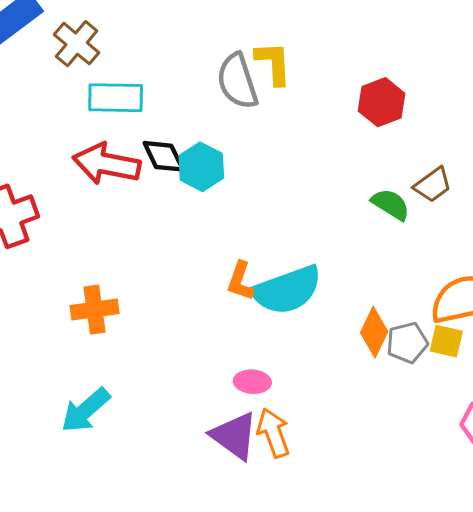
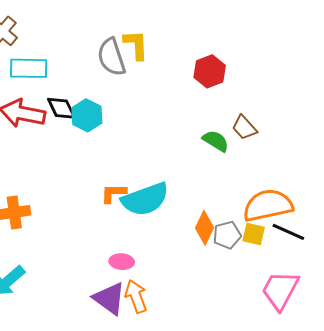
brown trapezoid: (433, 185) -> (244, 128), turned 84
orange L-shape: (240, 281) -> (113, 193), turned 72

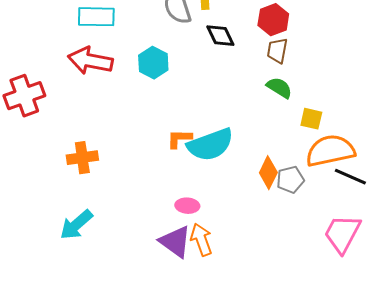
black diamond: (61, 108) -> (220, 36), moved
brown trapezoid: (244, 128) -> (277, 51), moved, turned 52
yellow square: (254, 234) -> (311, 119), moved

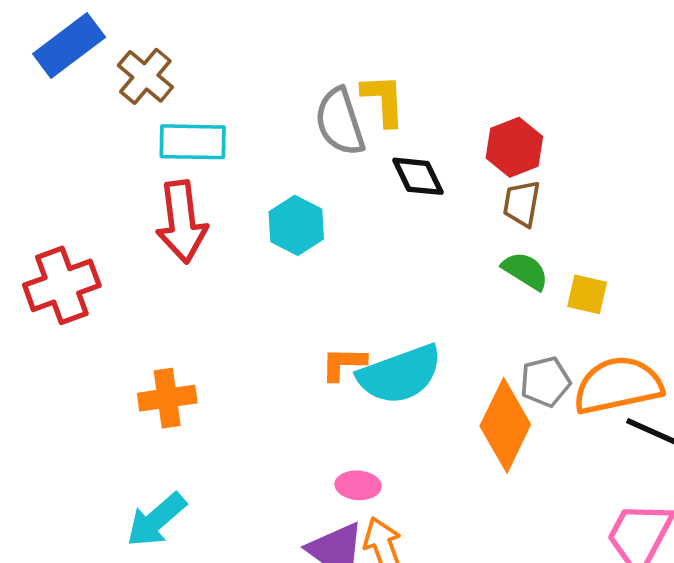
red arrow: (90, 61) -> (182, 222), turned -108
yellow square: (311, 119) -> (587, 294), moved
orange diamond: (268, 173) -> (505, 425), size x1.5
gray pentagon: (290, 180) -> (545, 382), moved

